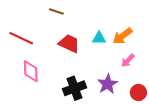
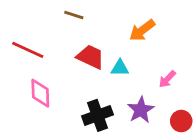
orange arrow: (122, 36) -> (142, 30), moved
cyan triangle: (99, 38) -> (120, 68), moved

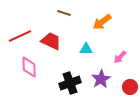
brown line: (74, 15) -> (64, 13), moved
red line: (28, 50) -> (20, 36), turned -50
red trapezoid: (91, 57) -> (51, 41), moved

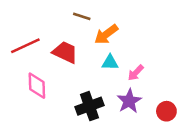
orange arrow: (102, 22) -> (106, 34), moved
pink arrow: (120, 57) -> (136, 73), moved

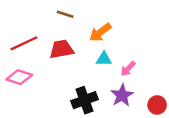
brown line: (82, 16) -> (65, 14), moved
red trapezoid: (65, 52) -> (62, 49), turned -35
pink diamond: (37, 86) -> (19, 77), moved, turned -70

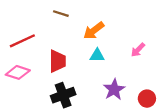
red trapezoid: (62, 49) -> (57, 61), moved, turned 100
pink arrow: (128, 69) -> (138, 50), moved
black cross: (84, 100) -> (63, 95), moved

